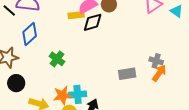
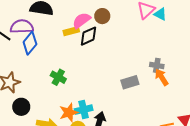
cyan triangle: (177, 11) -> (160, 14), moved
blue diamond: (30, 34) -> (30, 43), moved
orange arrow: (159, 73) -> (162, 77), turned -60

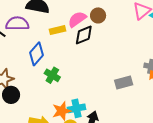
yellow rectangle: (71, 31) -> (58, 30), moved
blue diamond: (30, 43) -> (36, 54), moved
black circle: (21, 107) -> (11, 95), moved

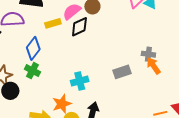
green cross: (52, 75) -> (32, 71), moved
cyan cross: (77, 108) -> (80, 81), moved

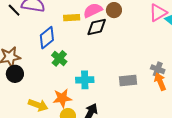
green cross: (32, 71) -> (59, 58), moved

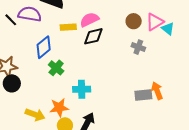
brown circle: (114, 10) -> (134, 21), moved
gray cross: (158, 69) -> (138, 47), moved
gray rectangle: (128, 80) -> (143, 95), moved

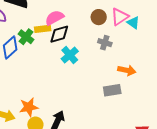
yellow rectangle: (68, 27) -> (43, 29), moved
green cross: (56, 68) -> (26, 37), moved
cyan cross: (82, 89) -> (70, 55), moved, turned -36
orange arrow: (157, 91) -> (127, 70), moved, turned 126

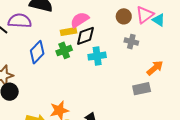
green cross: (26, 37) -> (64, 50), moved, turned 35
cyan cross: (70, 55) -> (97, 56), turned 36
orange arrow: (127, 70) -> (155, 68), turned -48

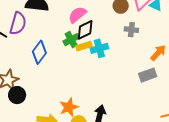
purple semicircle: (20, 21) -> (18, 23), turned 110
yellow rectangle: (68, 32) -> (84, 46), moved
green cross: (64, 50) -> (71, 40), moved

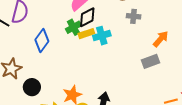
black circle: (17, 95) -> (32, 87), moved

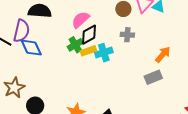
gray cross: (134, 16) -> (127, 35), moved
blue diamond: (42, 40) -> (31, 48), moved, turned -60

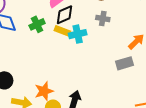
green cross: (75, 45) -> (37, 24), moved
yellow rectangle: (88, 51) -> (62, 31), turned 35

